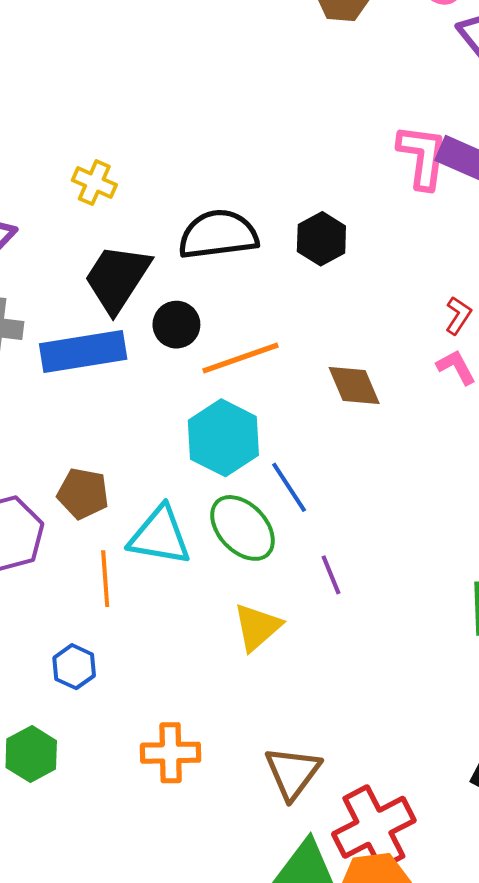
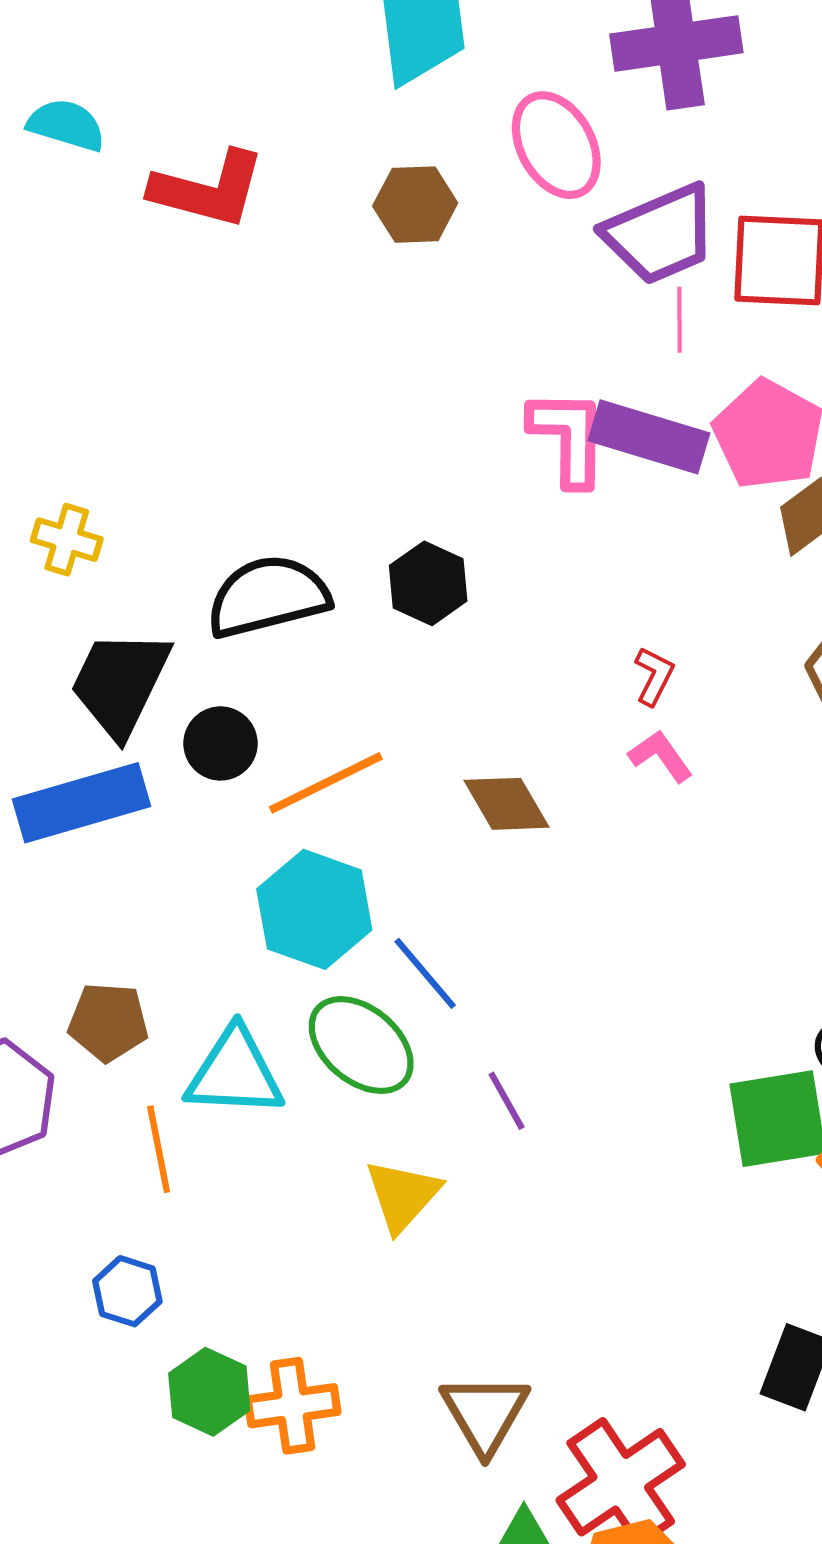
green hexagon: (31, 754) -> (209, 1392), moved

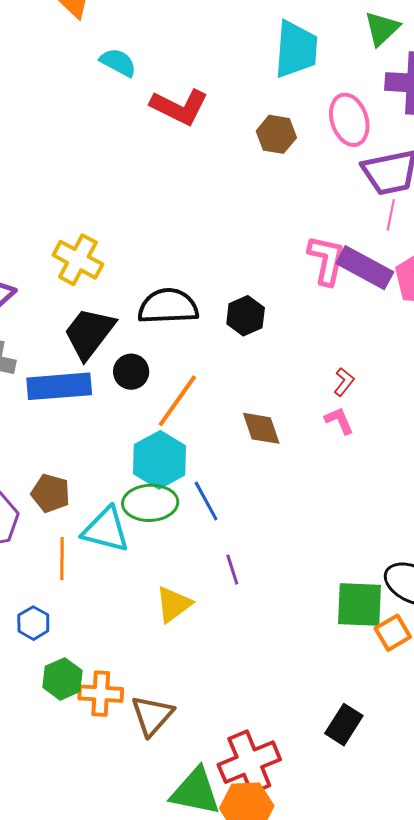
yellow cross: (67, 540) -> (78, 260), size x1.5
orange line: (326, 783) -> (177, 401), turned -40
green ellipse: (361, 1045) -> (150, 503), moved, turned -54
brown triangle: (485, 1414) -> (152, 715), moved

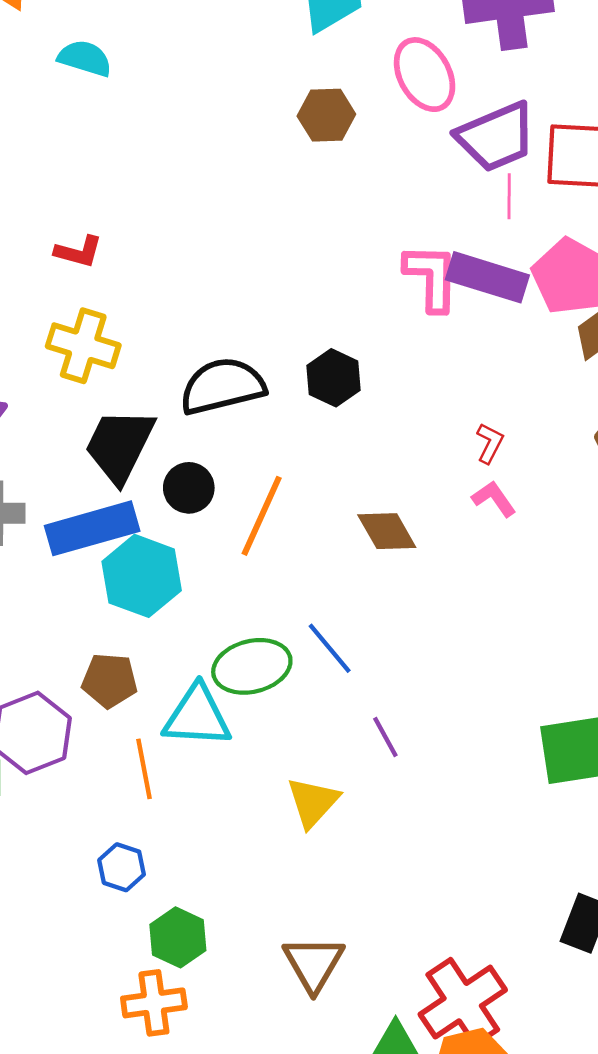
red L-shape: (179, 107) -> (79, 252), moved, size x0.6
cyan hexagon: (160, 460) -> (142, 576), moved
orange cross: (101, 694) -> (154, 1003), moved

